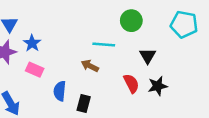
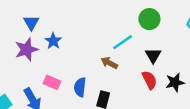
cyan line: (104, 44) -> (123, 42), turned -40
black triangle: (148, 56) -> (153, 56), moved
pink rectangle: (35, 70) -> (52, 82), moved

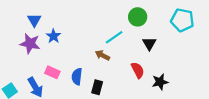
purple star: (26, 49) -> (30, 44), turned 30
black triangle: (153, 56) -> (149, 44), moved
black star: (175, 82) -> (160, 82), moved

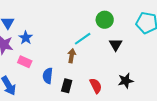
brown arrow: (102, 55) -> (72, 56), turned 72
red semicircle: (138, 70) -> (96, 86), moved
pink rectangle: (52, 72) -> (25, 62), moved

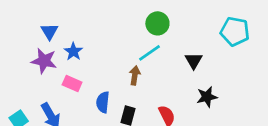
green circle: (105, 20) -> (157, 23), moved
black star: (126, 81) -> (207, 97), moved

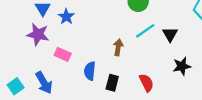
blue star: (73, 51) -> (66, 17), moved
cyan line: (149, 53) -> (145, 31), moved

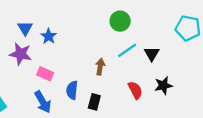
blue arrow: (44, 83) -> (43, 102), moved
red semicircle: (146, 83) -> (135, 90), moved

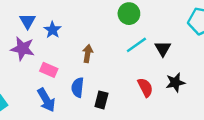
brown arrow: (100, 67) -> (88, 54), moved

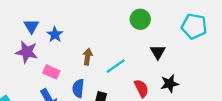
green circle: (129, 14) -> (140, 19), moved
cyan line: (136, 45) -> (116, 66), moved

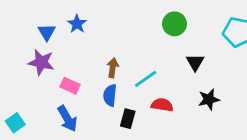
blue star: (55, 34) -> (77, 24), moved
blue semicircle: (78, 88) -> (110, 95), moved
red semicircle: (141, 88) -> (162, 105), moved, turned -54

